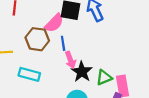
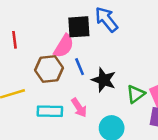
pink arrow: (70, 60) -> (79, 108), moved
black star: (82, 72) -> (104, 80), moved

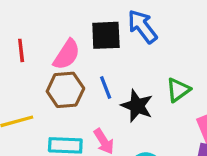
pink semicircle: (64, 46) -> (67, 54), moved
green triangle: (136, 94) -> (178, 90), moved

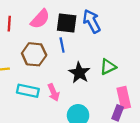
pink semicircle: (67, 54) -> (40, 19), moved
blue line: (106, 87) -> (62, 45), moved

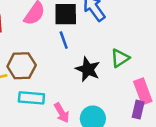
brown hexagon: (34, 54) -> (22, 66), moved
pink arrow: (54, 92) -> (62, 113), moved

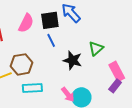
purple rectangle: (138, 110) -> (115, 86), turned 32
pink arrow: (62, 113) -> (68, 94), moved

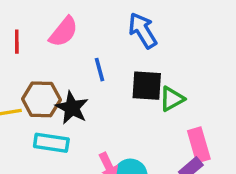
black square: (50, 20) -> (147, 86), moved
black star: (72, 60) -> (72, 108), moved

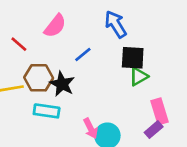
red line: (17, 42) -> (19, 44), moved, turned -48
blue line: (100, 70) -> (83, 55), turned 66
black square: (147, 86) -> (133, 58), moved

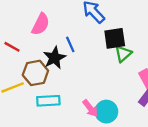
blue line: (83, 55) -> (70, 44), turned -63
black star: (62, 84) -> (54, 58), moved, turned 30

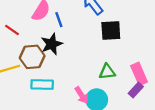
blue line: (70, 44) -> (59, 20), moved
green triangle: (123, 54) -> (107, 72), moved, turned 30

